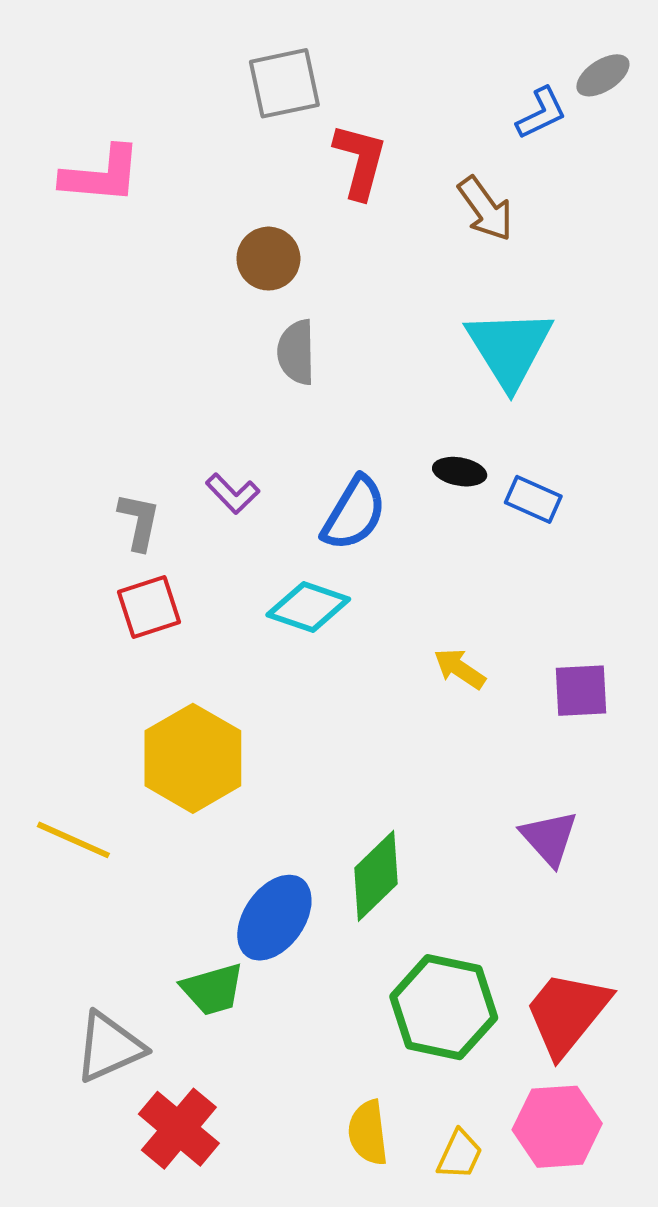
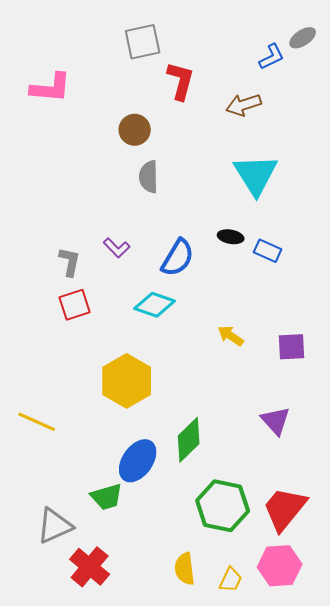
brown arrow: (485, 209) -> (244, 105), turned 108
yellow hexagon: (193, 758) -> (127, 381), moved

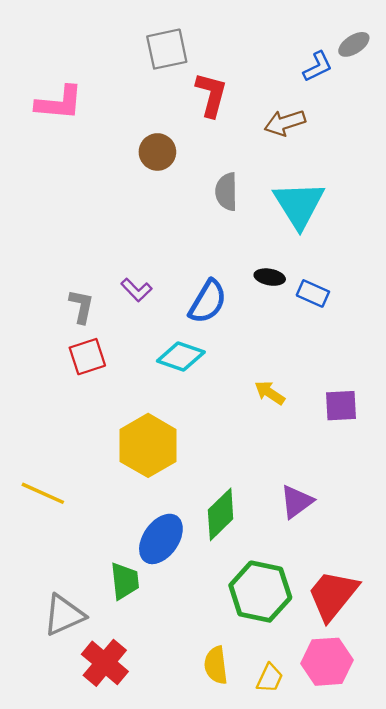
gray semicircle: (149, 177) -> (226, 192), moved
purple triangle: (276, 421) -> (297, 502), moved, turned 36
green trapezoid: (107, 497) -> (125, 581), turned -80

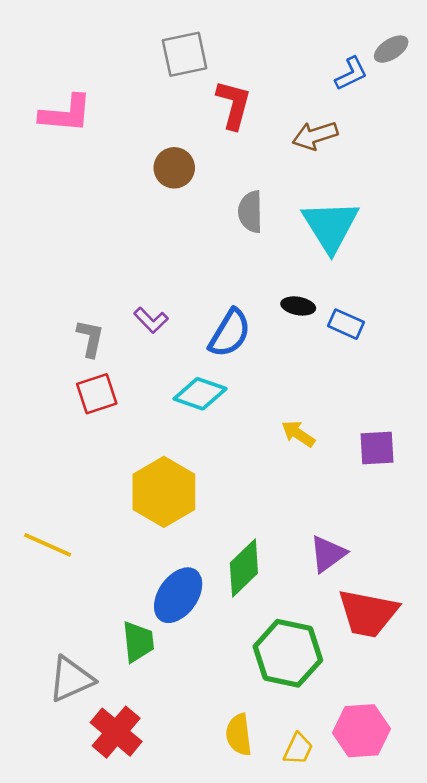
red trapezoid: (333, 595) -> (368, 613), moved, turned -118

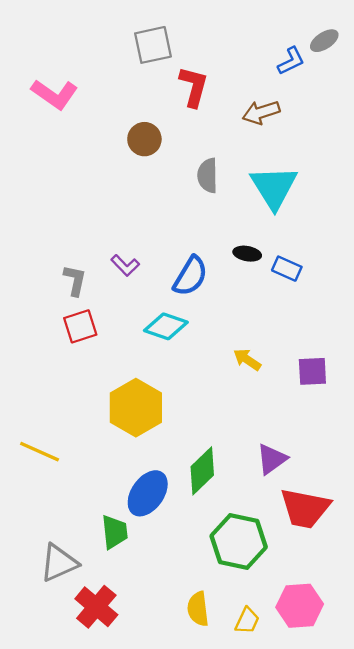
pink L-shape: (66, 114) -> (55, 94), turned 30

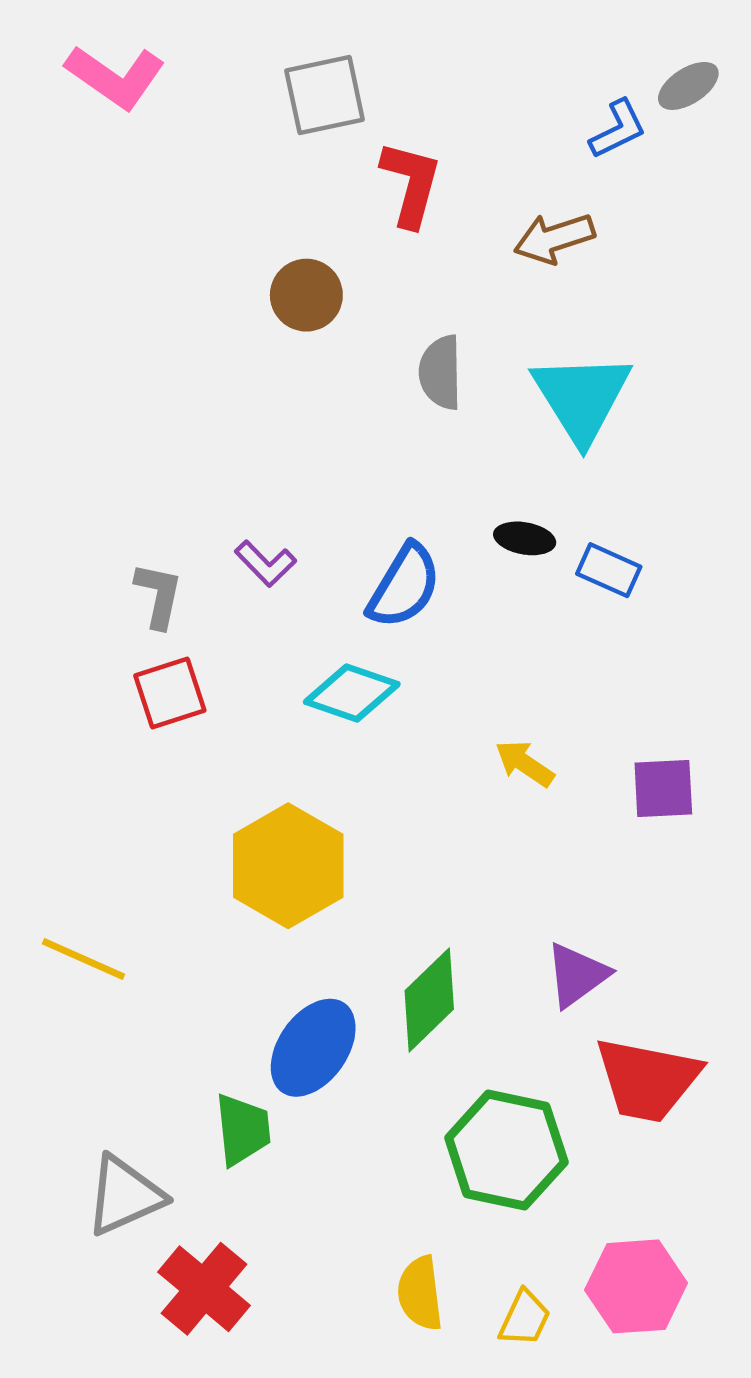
pink L-shape: (55, 94) -> (115, 77), moved

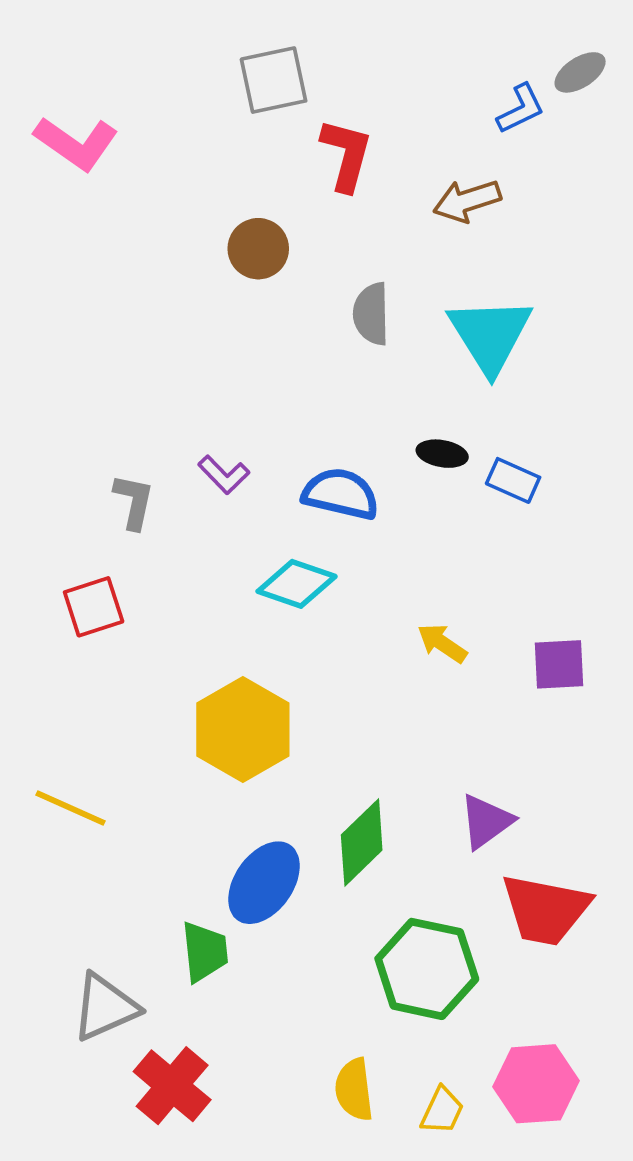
pink L-shape: (115, 77) -> (76, 143), moved
blue semicircle: (404, 586) -> (341, 494), turned -108
red square: (170, 693) -> (94, 607), moved

